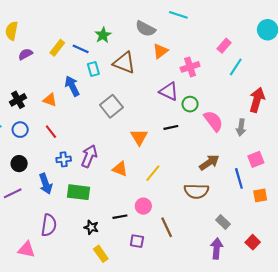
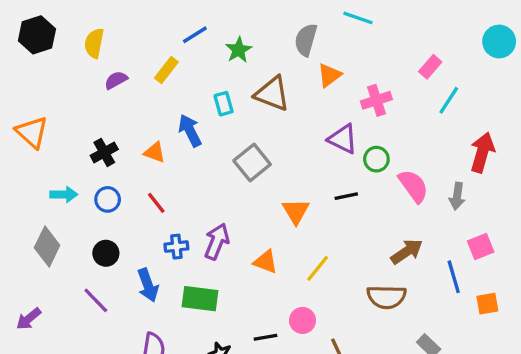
gray semicircle: (145, 29) -> (306, 40), turned 78
blue line: (81, 49) -> (195, 35), moved, turned -56
purple line: (13, 193) -> (96, 300), turned 72

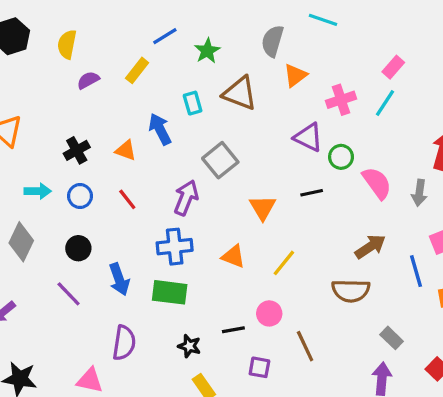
cyan line: (449, 100) -> (385, 103), moved
purple arrow: (217, 241) -> (186, 198), moved
blue cross: (176, 247) -> (175, 247), moved, size x1.5

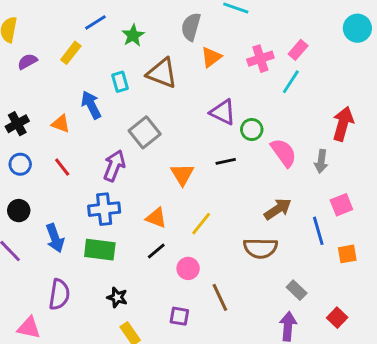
pink cross: (341, 100) -> (260, 59), moved
black line: (233, 330) -> (156, 251), moved, turned -30

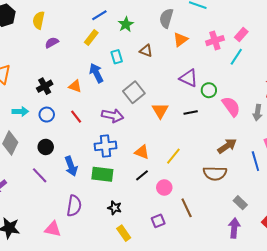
yellow rectangle: (71, 53) -> (91, 38), moved
brown triangle: (162, 73) -> (146, 51), size x0.6
purple arrow: (114, 166) -> (113, 116), turned 80
orange triangle: (182, 174) -> (160, 110), moved
purple square: (179, 316) -> (158, 221), turned -32

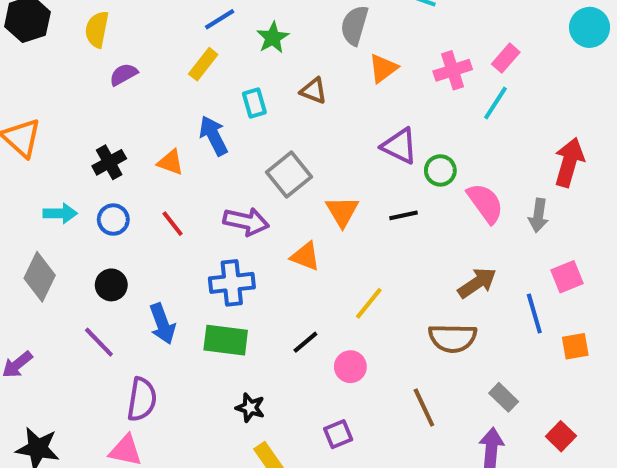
orange triangle: (142, 152) -> (305, 256), moved
purple semicircle: (74, 206) -> (142, 399), moved
brown line: (187, 208) -> (424, 408), moved

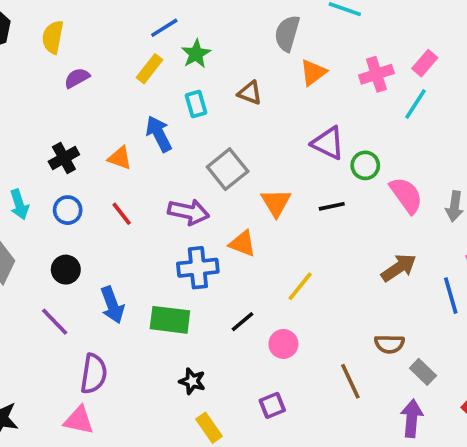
green star: (273, 38) -> (196, 54), moved
cyan arrow: (60, 213) -> (19, 204), turned 72
blue cross: (232, 283) -> (198, 268), moved
brown semicircle: (453, 338) -> (389, 344), moved, size x0.7

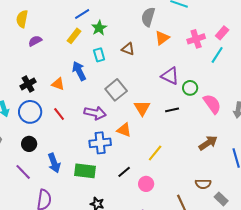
blue circle: (68, 210) -> (30, 112), size x1.5

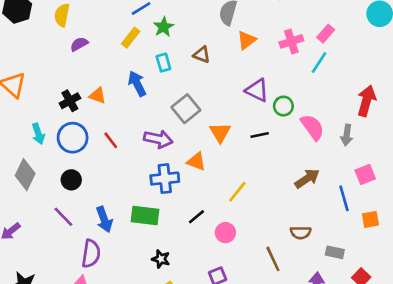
orange triangle: (58, 84) -> (98, 96), moved
blue arrow: (54, 163) -> (104, 219), moved
gray rectangle: (221, 199) -> (335, 252), moved, turned -32

